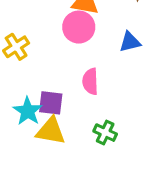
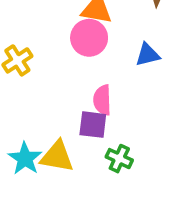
purple square: (51, 103) -> (93, 125), moved
cyan star: (28, 111) -> (25, 159), moved

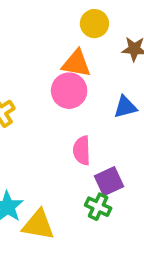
purple square: (93, 125) -> (109, 181), moved, turned -32
yellow triangle: (57, 157) -> (38, 225), moved

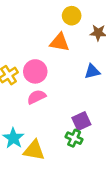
pink circle: (69, 91) -> (35, 71), moved
pink semicircle: (82, 150) -> (36, 97), moved, turned 66

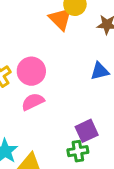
orange triangle: (59, 42) -> (60, 19), moved, turned 35
green cross: (74, 138) -> (78, 151), turned -35

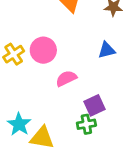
pink semicircle: (33, 102) -> (66, 78), moved

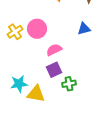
purple square: (95, 105) -> (54, 70), moved
cyan star: (19, 124) -> (19, 84), turned 30

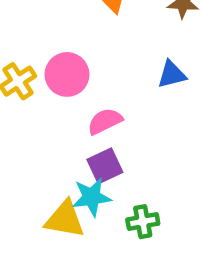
cyan star: (19, 84) -> (92, 197), moved
green cross: (69, 84) -> (143, 222), moved

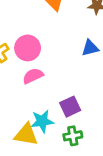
pink semicircle: (105, 121) -> (33, 76), moved
purple square: (105, 166) -> (70, 107), moved

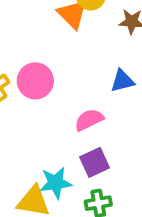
pink semicircle: (33, 76) -> (89, 120), moved

